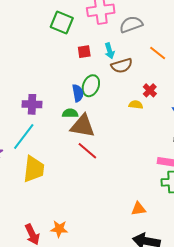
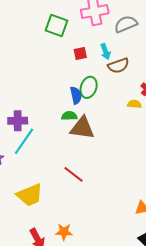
purple cross: (32, 104) -> (18, 121), moved
red line: (87, 151) -> (74, 174), moved
yellow trapezoid: (34, 169) -> (30, 195), moved, turned 64

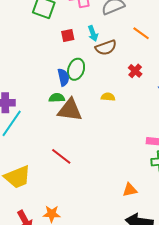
yellow semicircle: (134, 104) -> (108, 97), moved

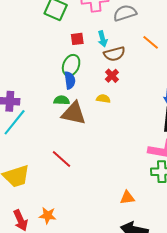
green ellipse: (76, 69) -> (71, 65), moved
red cross: (135, 71) -> (112, 76), moved
yellow semicircle: (108, 97) -> (103, 99), moved

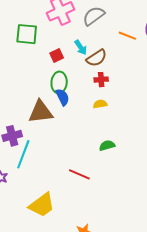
red cross: (112, 76) -> (101, 80), turned -32
green semicircle: (62, 100) -> (107, 145), moved
brown triangle: (74, 113) -> (41, 112), moved

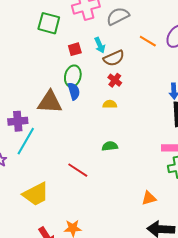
red cross: (101, 80) -> (115, 80), turned 32

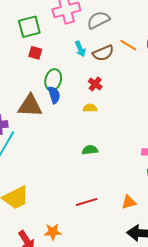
green square: (49, 23) -> (29, 27), turned -30
red square: (75, 49) -> (35, 53), moved, turned 32
brown semicircle: (114, 58) -> (103, 53), moved
red line: (78, 170) -> (87, 202), moved, turned -50

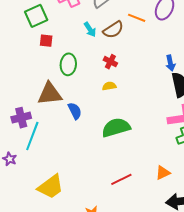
blue semicircle: (54, 95) -> (75, 111), moved
green semicircle: (90, 150) -> (116, 128), size x1.8

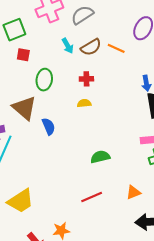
orange line: (137, 18) -> (116, 48), moved
red cross: (110, 62) -> (86, 79), turned -32
brown triangle: (50, 94) -> (24, 108), turned 44
green semicircle: (116, 128) -> (100, 157), moved, size x0.7

